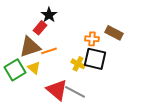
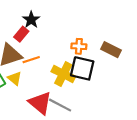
brown rectangle: (114, 33) -> (111, 50), moved
yellow cross: (78, 64) -> (63, 74), size x1.5

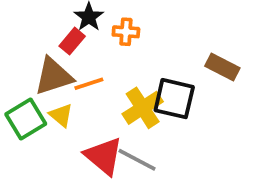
orange cross: (79, 46) -> (126, 32), moved
yellow cross: (63, 74) -> (143, 108), turned 30

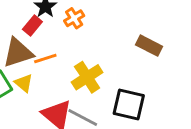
orange cross: (126, 32) -> (74, 18), turned -36
black square: (174, 99) -> (129, 105), moved

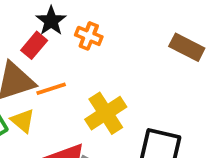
orange cross: (74, 18) -> (89, 36), turned -36
brown rectangle: (149, 46) -> (187, 47), moved

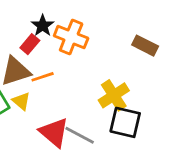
orange cross: (89, 36) -> (71, 37), size x1.6
yellow cross: (106, 113) -> (114, 95), moved

